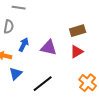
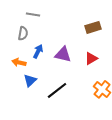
brown rectangle: (78, 31) -> (93, 27), moved

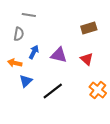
red triangle: (91, 58) -> (87, 59), turned -48

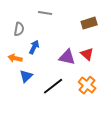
gray line: (29, 15) -> (45, 13), moved
purple triangle: (59, 55) -> (67, 57), moved
orange cross: (98, 90) -> (87, 85), moved

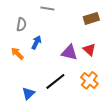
orange arrow: (15, 58) -> (17, 53), turned 32
blue triangle: (26, 76) -> (28, 93), moved

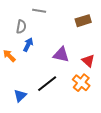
gray semicircle: (21, 24) -> (21, 27), moved
red triangle: (89, 49) -> (88, 61), moved

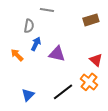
purple triangle: (61, 55) -> (57, 54), moved
black line: (47, 84) -> (63, 92), moved

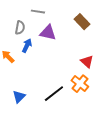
brown rectangle: (91, 20) -> (82, 22), turned 63
purple triangle: (57, 54) -> (48, 33), moved

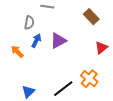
purple triangle: (48, 33) -> (58, 41), moved, turned -42
red triangle: (87, 62) -> (101, 48), moved, turned 40

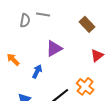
gray semicircle: (29, 23) -> (25, 20), moved
blue arrow: (36, 41) -> (37, 71), moved

